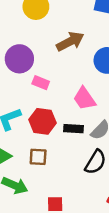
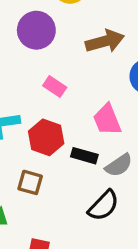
purple circle: (19, 59) -> (36, 30), moved

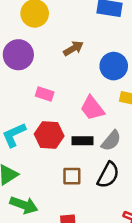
brown arrow: (105, 41) -> (73, 48), size x0.7
brown square: (30, 182) -> (72, 176), moved

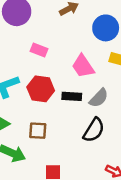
brown square: (72, 176) -> (38, 131), moved

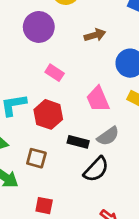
black rectangle: (72, 96) -> (78, 142), moved

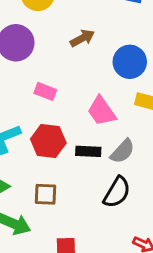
black rectangle: (78, 142) -> (88, 151), moved

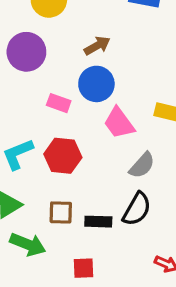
blue circle: (130, 62) -> (96, 84), moved
black rectangle: (88, 151) -> (98, 222), moved

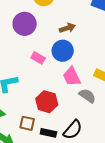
red hexagon: (63, 156) -> (47, 102), moved
gray semicircle: (142, 165) -> (87, 96), moved, turned -108

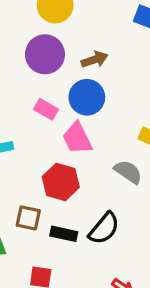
purple circle: (25, 24) -> (45, 54), moved
pink trapezoid: (72, 76) -> (77, 138), moved

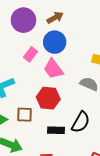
pink rectangle: (46, 109) -> (30, 54), turned -72
brown square: (28, 218) -> (24, 115), moved

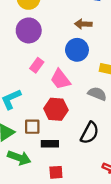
brown arrow: (55, 18) -> (83, 24), moved, turned -147
blue circle: (55, 42) -> (77, 50), moved
black rectangle: (56, 130) -> (50, 144), moved

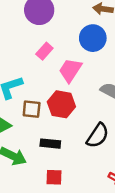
pink trapezoid: (60, 79) -> (70, 70), turned 65
brown square: (32, 127) -> (32, 109), moved

